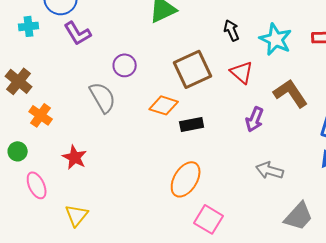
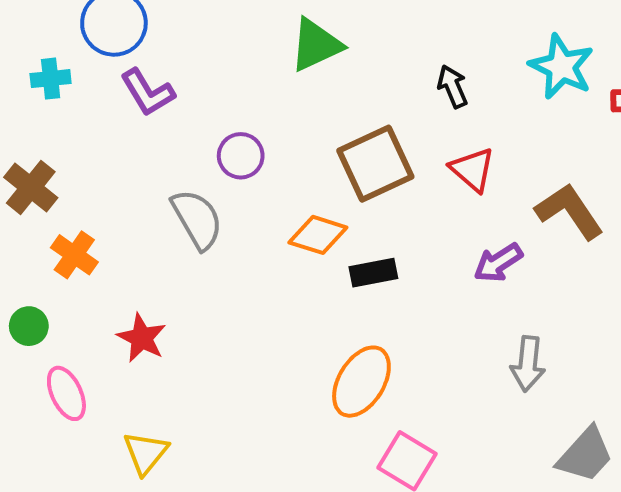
cyan star: (276, 39) -> (561, 67), moved
purple arrow: (255, 119) -> (498, 263), turned 35
gray arrow: (270, 170) -> (528, 364), turned -100

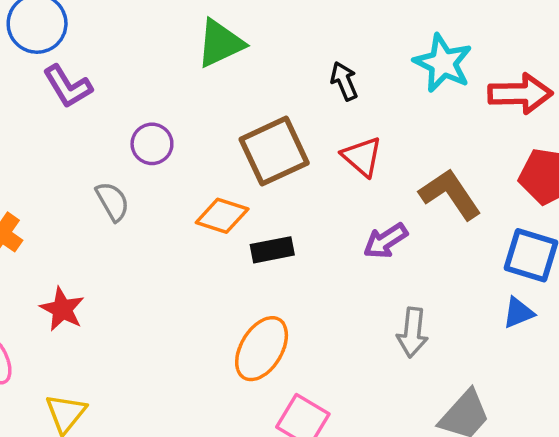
gray semicircle: (197, 219) -> (112, 201), size x0.7

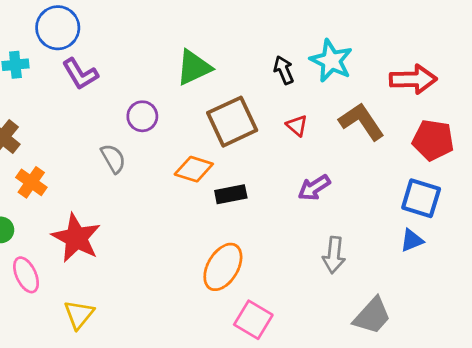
green triangle: (220, 43) -> (194, 67), moved
cyan star: (443, 63) -> (331, 61), moved
red triangle: (362, 156) -> (297, 126), size x0.7
brown L-shape: (450, 194) -> (362, 122), moved
red star: (62, 309) -> (76, 238), size x1.5

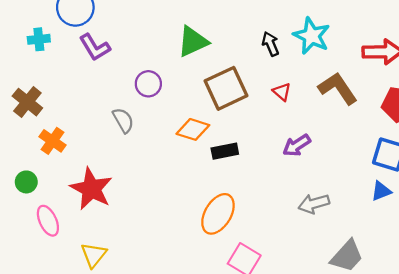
gray arrow: (334, 255) -> (314, 204), turned 68

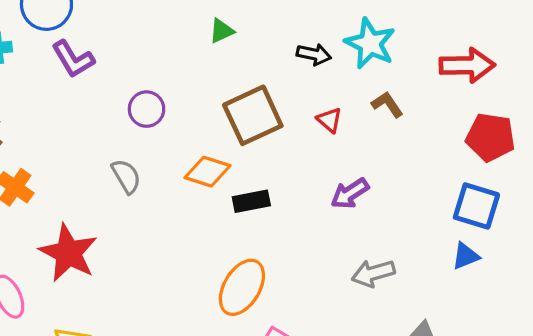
green triangle: (193, 42) -> (222, 31), moved, size x0.6
black arrow: (270, 44) -> (314, 54), turned 125
brown L-shape: (338, 88) -> (387, 104), moved, size x0.6
gray semicircle: (123, 120) -> (126, 176), moved

